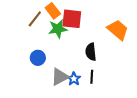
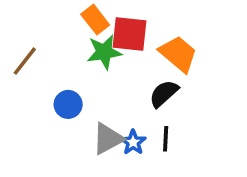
brown line: (35, 19) -> (25, 61), moved
orange trapezoid: (118, 30) -> (178, 54), moved
black semicircle: (91, 52) -> (164, 94), turned 54

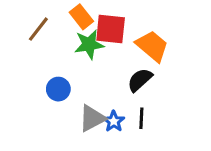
brown line: (25, 61) -> (38, 29), moved

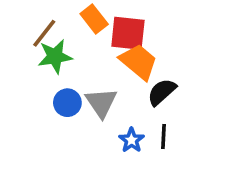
green star: (89, 44) -> (55, 56), moved
orange trapezoid: (152, 46) -> (139, 62), moved
gray triangle: (92, 118) -> (101, 103), moved, turned -36

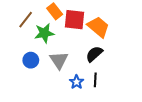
green star: (55, 56) -> (44, 33), moved
orange trapezoid: (139, 62) -> (98, 27), moved
blue circle: (67, 103) -> (31, 60), moved

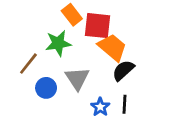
brown line: (26, 20) -> (28, 64), moved
orange trapezoid: (98, 27) -> (112, 47), moved
blue circle: (31, 60) -> (46, 88), moved

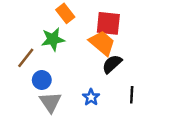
red square: (97, 26) -> (108, 23), moved
gray triangle: (77, 78) -> (50, 102), moved
black line: (125, 104) -> (132, 95), moved

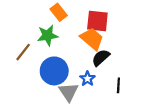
blue circle: (42, 80) -> (54, 71), moved, size x1.6
blue star: (91, 97) -> (87, 79), moved
gray triangle: (50, 102) -> (69, 92), moved

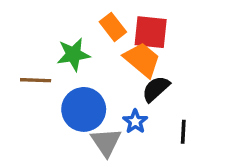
orange rectangle: (59, 12) -> (113, 27), moved
brown line: (23, 52) -> (36, 80), turned 54

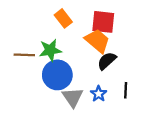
orange rectangle: (113, 27) -> (63, 18), moved
green star: (73, 54) -> (50, 50), moved
blue star: (135, 121) -> (99, 94), moved

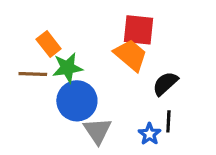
orange rectangle: (63, 18) -> (49, 44), moved
black semicircle: (107, 61) -> (165, 84), moved
blue star: (99, 94) -> (150, 134), moved

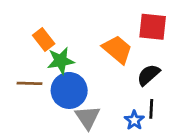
red square: (138, 30) -> (153, 27), moved
brown line: (33, 74) -> (29, 83), moved

